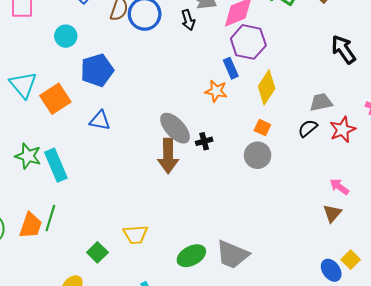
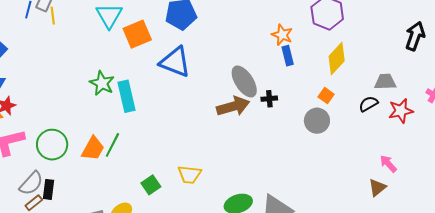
black arrow: (343, 49) -> (415, 36), turned 44
blue rectangle: (231, 68) -> (288, 56), moved
orange star: (216, 91) -> (282, 35), moved
blue triangle: (100, 121) -> (175, 62), size x1.6
brown arrow: (168, 156) -> (233, 106), turned -116

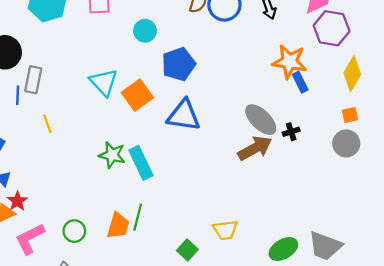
yellow line: (53, 16) -> (47, 124), moved
orange star: (282, 35) -> (290, 62), size x1.5
orange square: (326, 96) -> (350, 115), turned -35
green circle: (52, 145) -> (74, 231), size x0.7

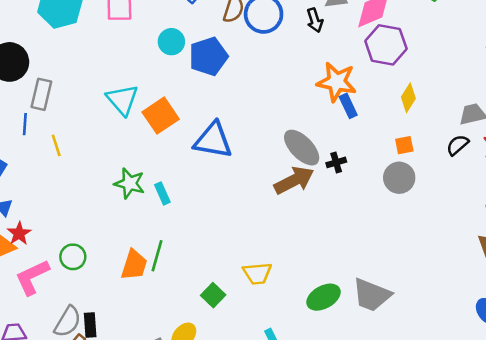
blue pentagon: (179, 64) -> (208, 56), moved
yellow diamond: (352, 74) -> (408, 98), size x0.7
blue line: (18, 95) -> (25, 124), moved
cyan rectangle: (141, 163) -> (162, 193), size x0.6
green circle: (74, 231) -> (73, 257), moved

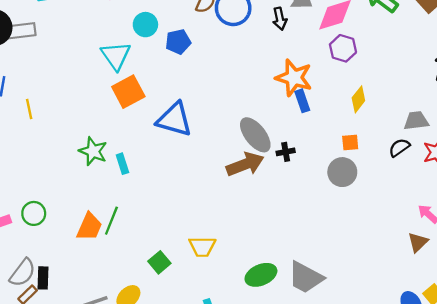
purple hexagon: (386, 45) -> (343, 48), size x0.7
blue pentagon: (208, 56) -> (178, 42), size x0.7
gray rectangle: (41, 94) -> (21, 31), moved, turned 64
cyan triangle: (122, 100) -> (116, 56), moved

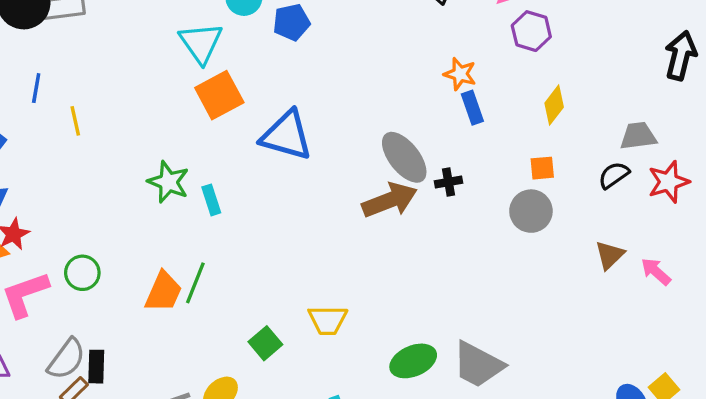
orange star: (294, 78) -> (460, 74), size x0.6
brown triangle: (418, 242) -> (610, 255), moved

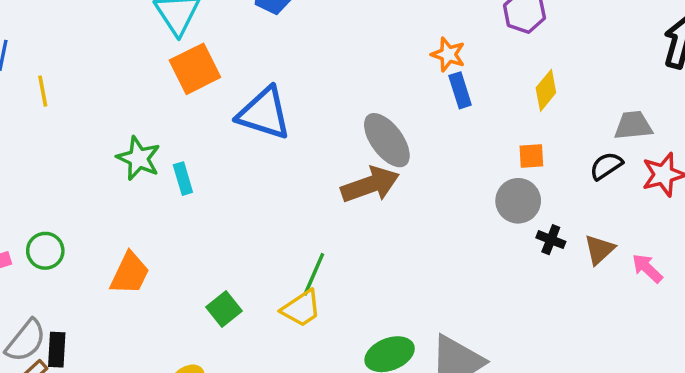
black cross: (448, 182) -> (551, 240), moved, turned 30
green line: (195, 283) -> (314, 274), moved
yellow trapezoid: (328, 320) -> (301, 308), turned -36
green square: (265, 343) -> (224, 309), moved

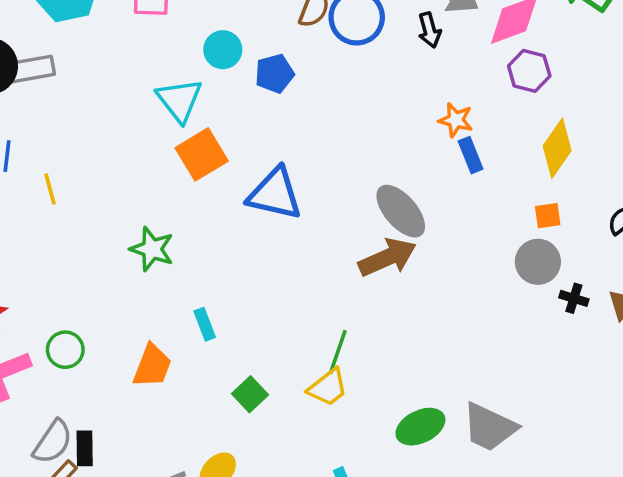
yellow diamond: (546, 90) -> (557, 148), size x1.4
cyan rectangle: (183, 179) -> (205, 324), moved

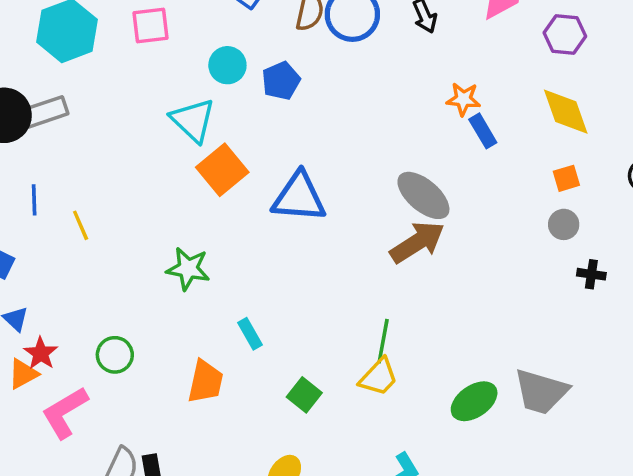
purple hexagon: (529, 71) -> (565, 34), moved
yellow diamond: (557, 148) -> (566, 112), turned -46
gray circle: (538, 262) -> (564, 224), size x0.7
black cross: (574, 298) -> (591, 274), moved
green circle: (65, 350) -> (115, 355), moved

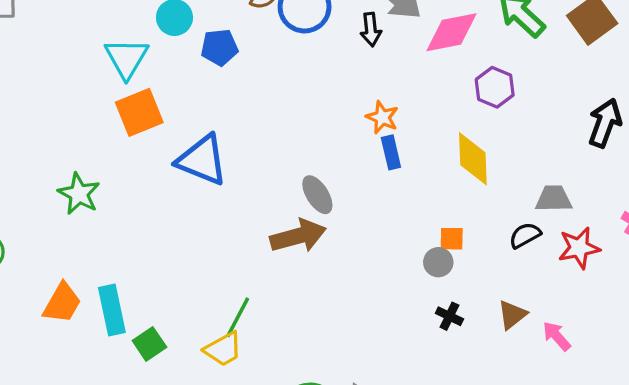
orange square: (566, 178) -> (452, 239), moved
gray ellipse: (423, 195) -> (317, 195), size x0.7
cyan rectangle: (250, 334) -> (112, 310), moved, size x1.6

